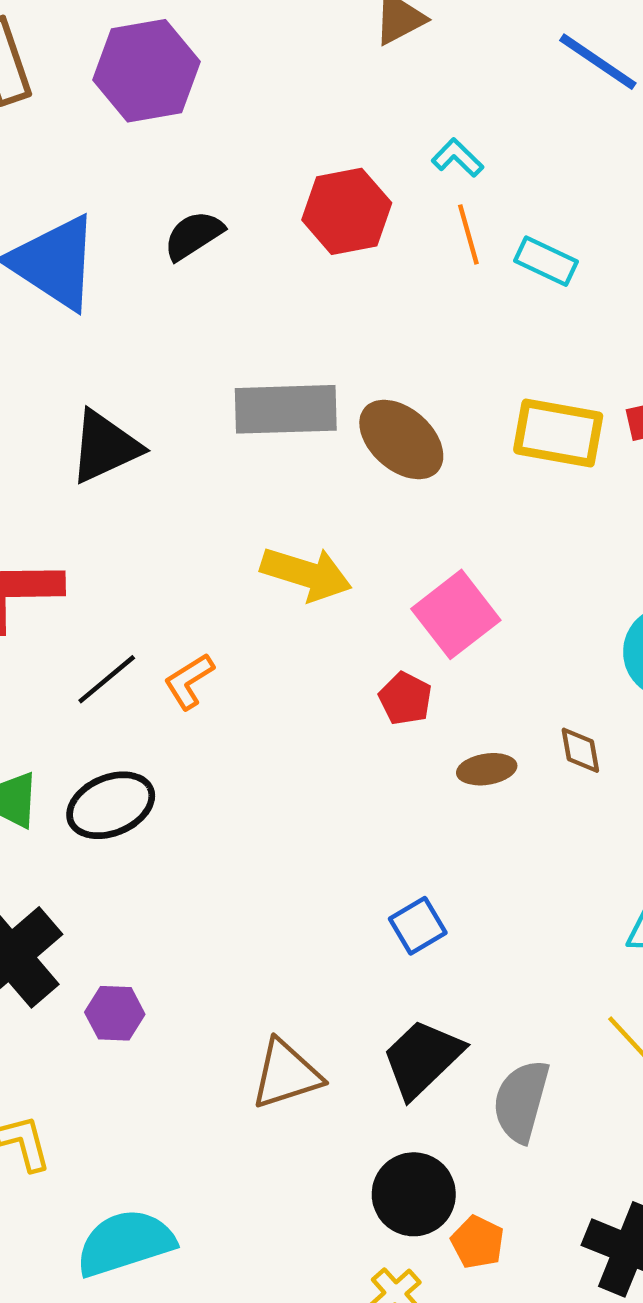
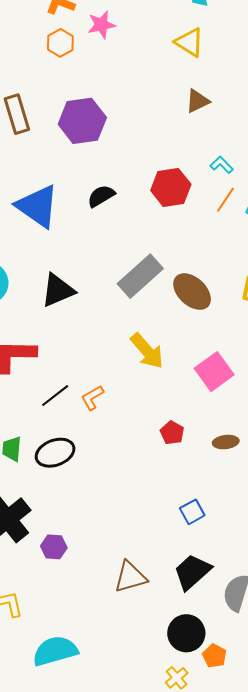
orange line: (468, 234) -> (225, 200), turned 48
gray rectangle: (286, 409) -> (140, 276), turned -42
yellow arrow: (306, 574) -> (147, 351), turned 30
red pentagon: (405, 698) -> (172, 433), moved

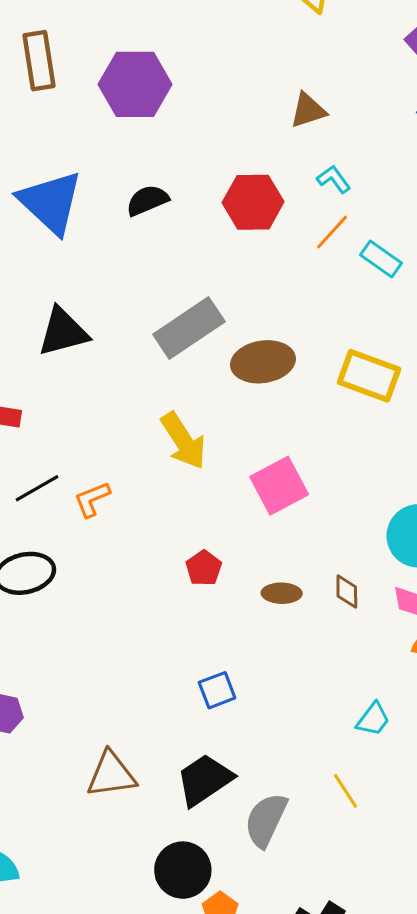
brown triangle: (197, 101) -> (308, 110), moved
brown ellipse: (192, 292) -> (263, 362), turned -60

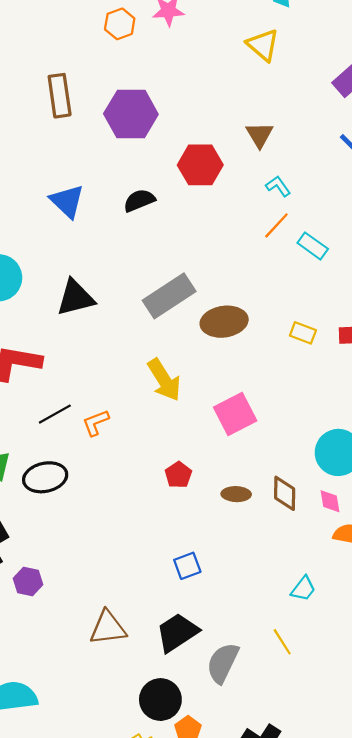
brown triangle: (308, 110) -> (260, 135), turned -44
blue triangle: (50, 202) -> (67, 201), size x0.7
red hexagon: (253, 202) -> (200, 165), moved
yellow rectangle: (369, 376) -> (303, 333), size x0.6
brown diamond: (347, 591) -> (285, 493), size x1.4

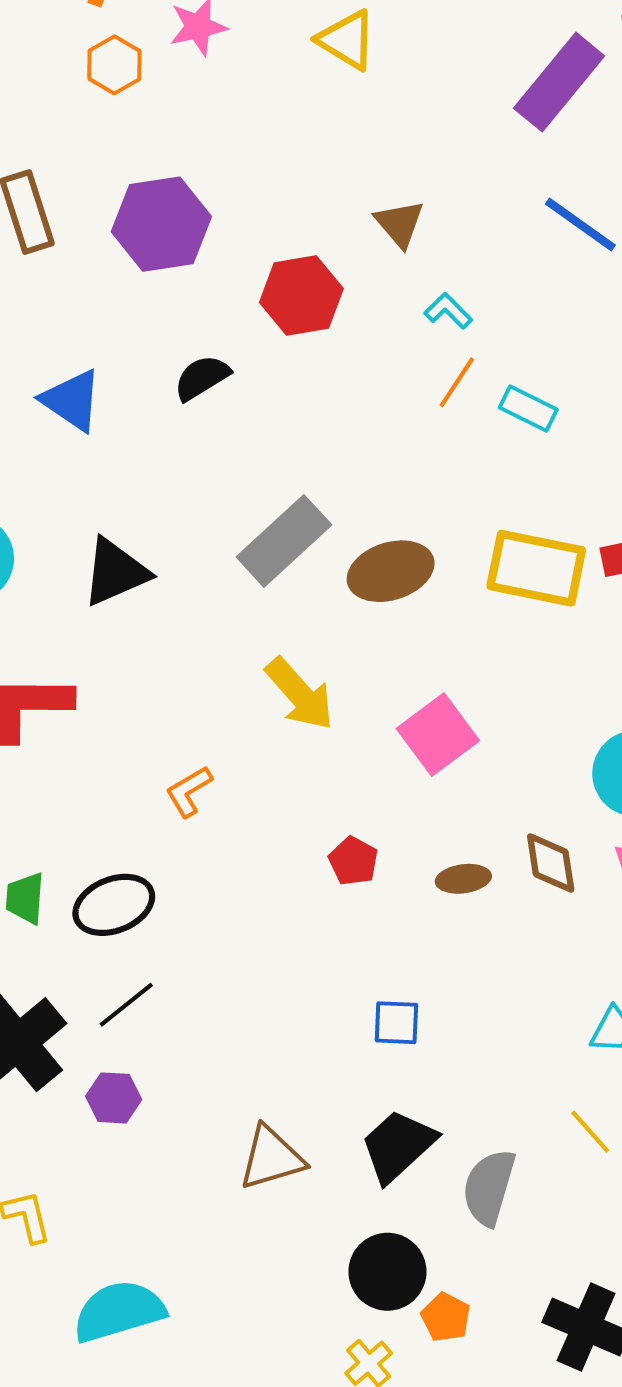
yellow triangle: (263, 45) -> (347, 40), moved
yellow rectangle: (303, 333) -> (536, 568), size x2.0
black line: (55, 414) -> (126, 1005), moved
blue square: (187, 566) -> (396, 1023), turned 32

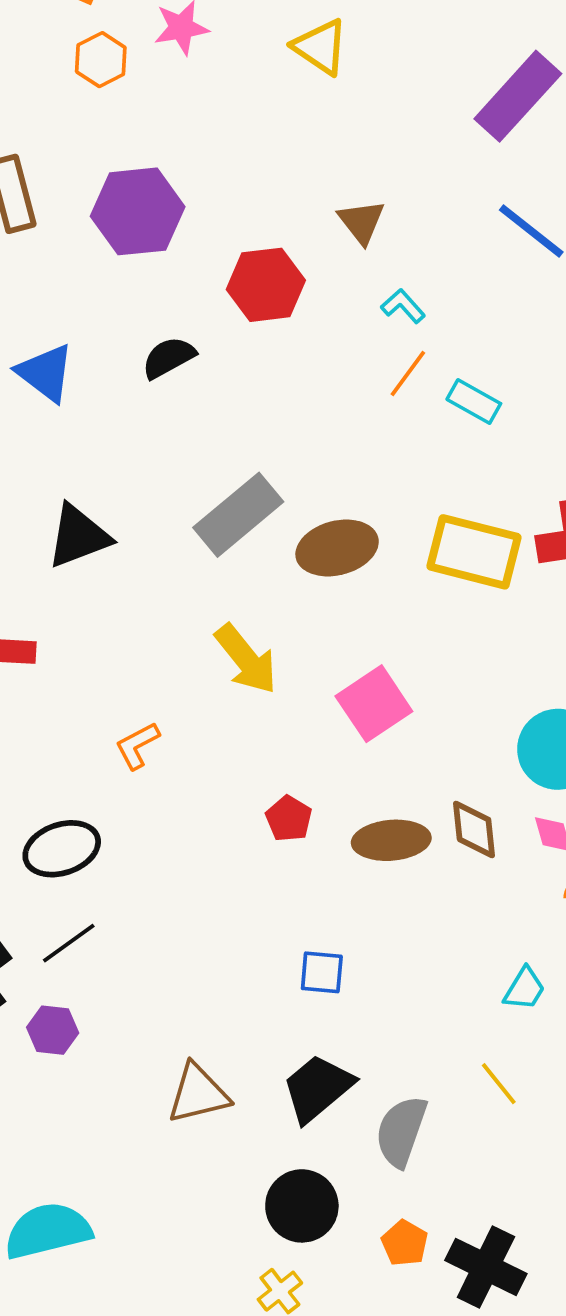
brown ellipse: (463, 879) -> (391, 840), size x1.5
orange pentagon: (446, 1317) -> (405, 1243), moved

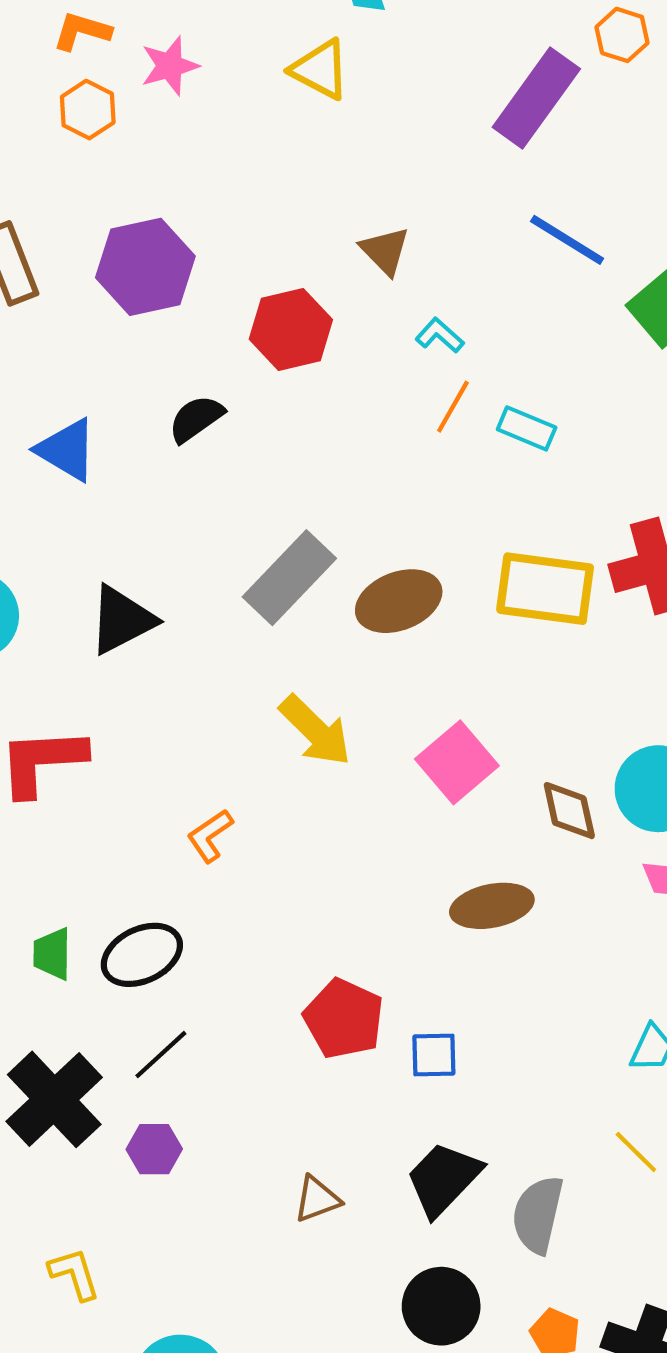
red pentagon: (289, 819) -> (344, 1019), moved, size x1.6
brown diamond: (474, 829) -> (569, 811), moved
brown triangle: (198, 1094) -> (317, 1199), size x0.7

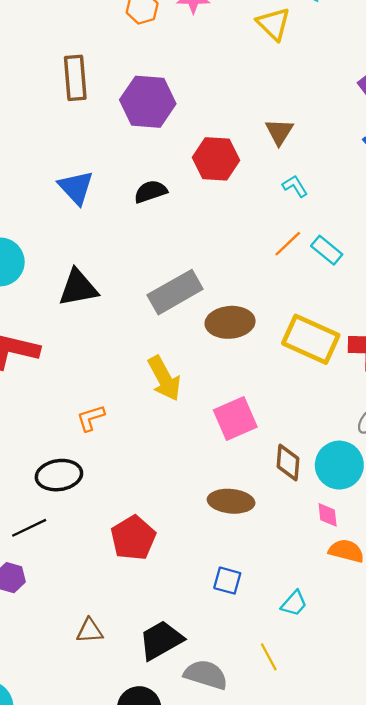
orange line: (453, 407) -> (288, 244), moved
black ellipse: (142, 955) -> (59, 475), moved
blue square: (434, 1055) -> (227, 581), moved
gray semicircle: (538, 1215) -> (206, 675), turned 78

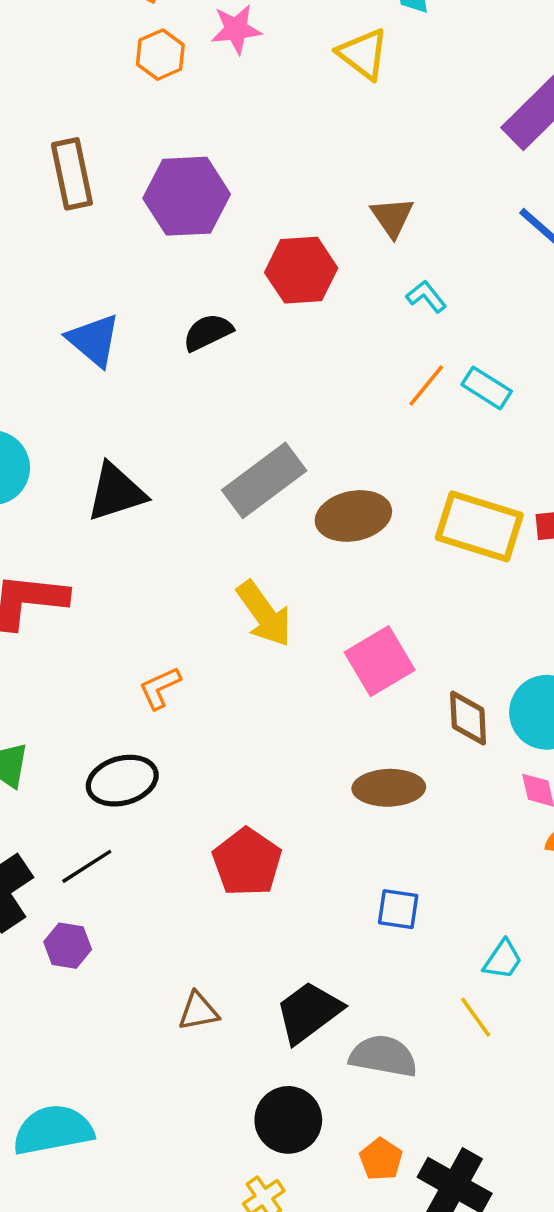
cyan trapezoid: (294, 603) -> (503, 960), moved

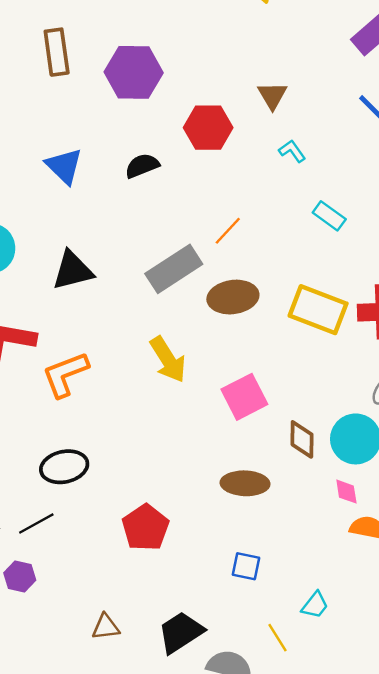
orange line: (426, 386) -> (228, 231), moved
orange L-shape: (160, 688) -> (65, 374), moved, size x1.6
yellow line: (476, 1017) -> (277, 638), moved

